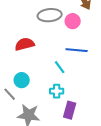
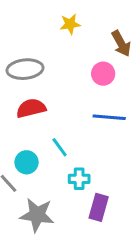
gray ellipse: (50, 15) -> (25, 69), moved
cyan line: (60, 67) -> (60, 147), moved

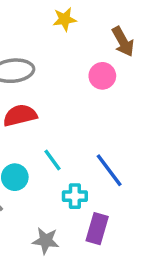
blue line: (109, 117) -> (109, 170), moved, turned 48
gray star: (37, 215) -> (46, 241), moved, size x0.7

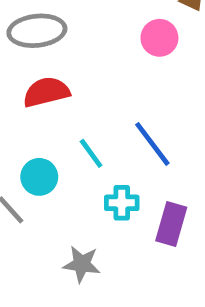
blue line: (109, 170) -> (152, 144), moved
purple rectangle: (97, 229) -> (171, 224), moved

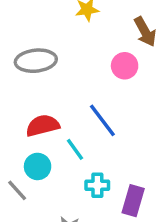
red semicircle: (46, 92) -> (43, 126), moved
blue line: (152, 144) -> (102, 120), moved

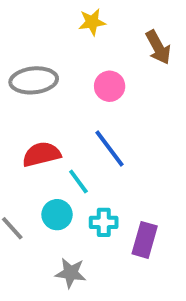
pink circle: (125, 66) -> (110, 86), moved
cyan circle: (38, 166) -> (57, 215), moved

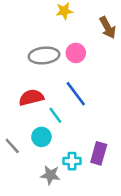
gray ellipse: (34, 80) -> (44, 55), moved
cyan cross: (104, 222) -> (72, 161), moved

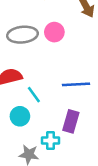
blue line: (76, 94) -> (76, 84), moved, turned -56
purple rectangle: (99, 153) -> (71, 121), moved

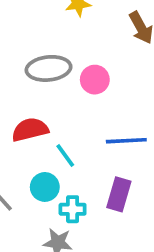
pink circle: (54, 32) -> (95, 80), moved
cyan cross: (51, 140) -> (73, 209), moved

